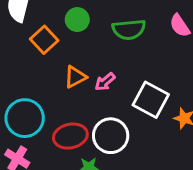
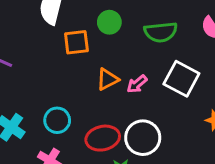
orange square: (44, 40) -> (76, 42), turned 36
white square: (151, 100) -> (181, 79), moved
cyan circle: (25, 118) -> (57, 120), size x0.7

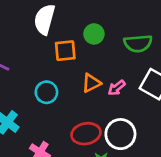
cyan circle: (57, 120) -> (46, 92), moved

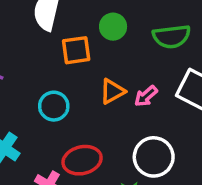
red ellipse: (86, 134) -> (82, 160), moved

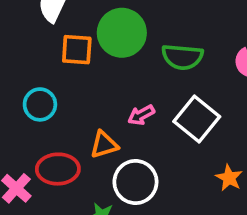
green circle: (113, 27) -> (122, 33), size x1.6
orange triangle: (112, 91) -> (104, 145), moved

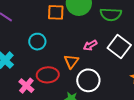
orange triangle: (104, 145) -> (71, 61), turned -35

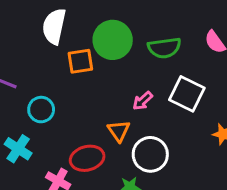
cyan circle: (37, 42) -> (41, 110), moved

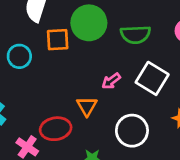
cyan circle: (41, 110) -> (19, 56), moved
white circle: (150, 154) -> (132, 131), moved

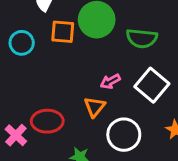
orange triangle: (87, 106) -> (95, 107), moved

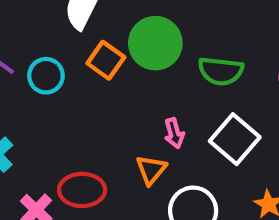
orange square: (63, 32) -> (106, 60), turned 30
pink arrow: (110, 81) -> (174, 133), turned -78

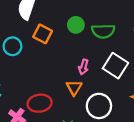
green circle: (155, 43) -> (76, 25), moved, size x0.6
pink arrow: (174, 133) -> (83, 67), turned 40

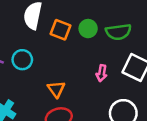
orange square: (43, 34) -> (61, 30), moved
orange triangle: (74, 88) -> (56, 89), moved

